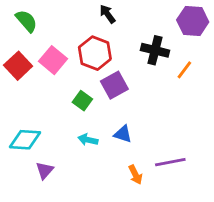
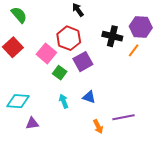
purple hexagon: (193, 21) -> (141, 27), moved
pink square: (53, 60) -> (46, 53), moved
cyan arrow: (88, 140) -> (64, 101), turned 56
purple triangle: (45, 170) -> (32, 123), turned 40

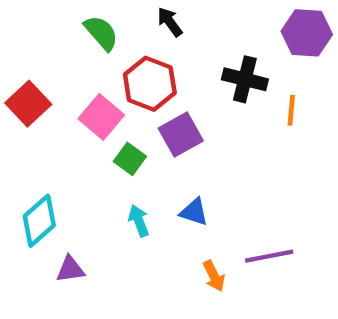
green semicircle: (19, 15) -> (101, 33), moved
purple hexagon: (141, 27) -> (307, 33), moved
orange line: (134, 50) -> (291, 110), turned -32
cyan diamond: (18, 101) -> (39, 221), turned -45

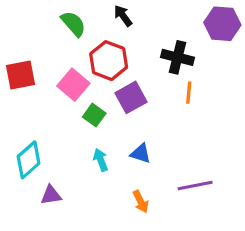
red square: (28, 104) -> (21, 75), turned 32
orange line: (291, 110) -> (189, 93), moved
orange arrow: (214, 276) -> (141, 202), moved

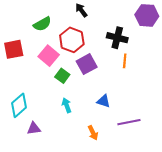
green semicircle: (73, 24) -> (42, 24), moved, turned 102
blue triangle: (141, 153) -> (104, 101), moved

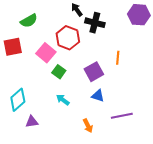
green semicircle: (42, 24) -> (29, 21), moved
black cross: (117, 38) -> (95, 23), moved
purple square: (87, 64) -> (94, 72), moved
cyan arrow: (67, 105) -> (63, 100), turned -32

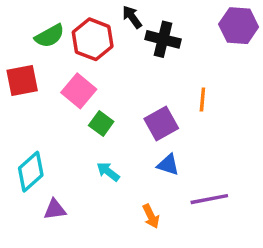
red hexagon: (68, 38) -> (93, 39), moved

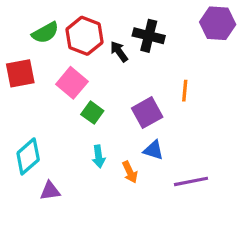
black arrow: (132, 17) -> (119, 51), moved
cyan arrow: (108, 172) -> (99, 156), turned -135
orange arrow: (151, 216) -> (130, 172), moved

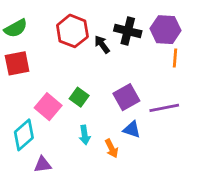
purple hexagon: (218, 23) -> (166, 30), moved
green semicircle: (45, 33) -> (16, 28), moved
pink square: (72, 83) -> (48, 107), moved
orange line: (185, 91) -> (175, 58), moved
purple line: (191, 181) -> (164, 108), moved

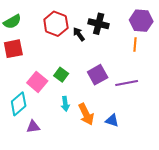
purple hexagon: (166, 30) -> (141, 21), moved
blue triangle: (132, 130) -> (112, 120), moved
orange arrow: (112, 148) -> (86, 114), size x1.5

